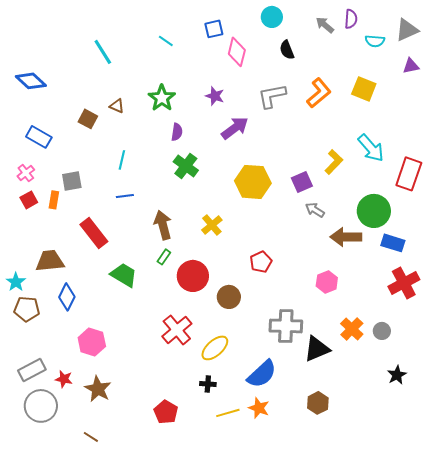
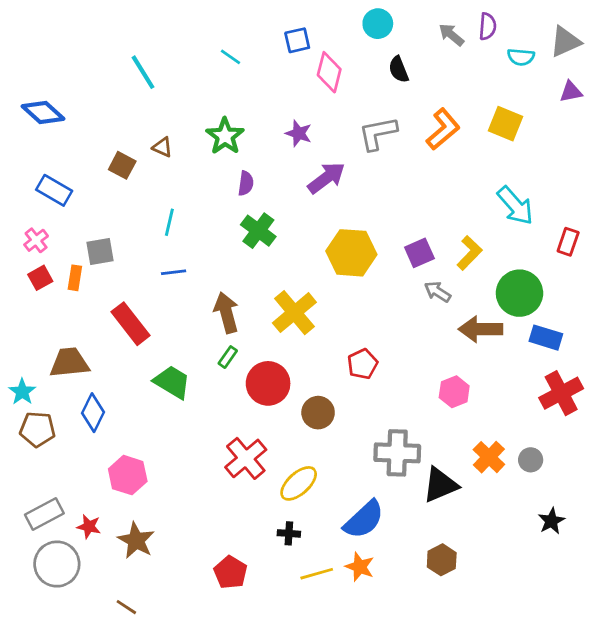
yellow L-shape: (334, 162) -> (469, 253), moved
red rectangle: (409, 174) -> (568, 242), size x0.6
yellow cross: (212, 225) -> (294, 313), size x1.5

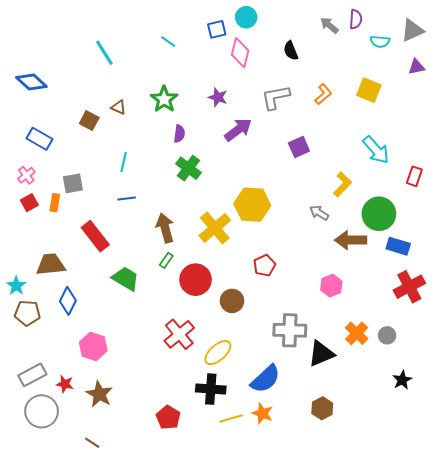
cyan circle: (378, 24) -> (246, 17), moved
orange L-shape: (443, 129) -> (323, 94), size x0.7
yellow hexagon: (351, 253) -> (252, 205), moved
purple square: (419, 253) -> (299, 147), moved
black cross: (289, 533) -> (211, 389), size x1.8

